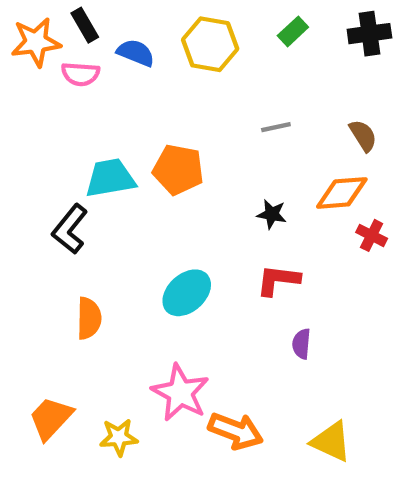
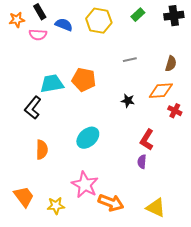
orange star: (36, 42) -> (17, 20), size x0.7
brown semicircle: (363, 136) -> (171, 64), turned 49
red L-shape: (278, 280) -> (147, 140), moved, turned -65
orange trapezoid: (51, 418) -> (24, 197), turned 100

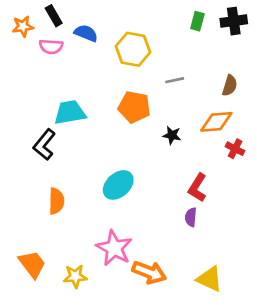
green rectangle: (138, 15) -> (197, 21), moved, turned -32
yellow hexagon: (99, 21) -> (133, 49), moved
orange pentagon: (84, 80) -> (134, 107), moved

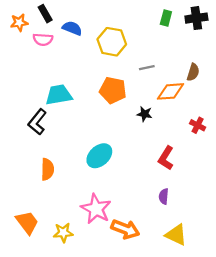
orange diamond: (216, 122) -> (170, 91), moved
purple semicircle: (191, 217) -> (164, 196), moved

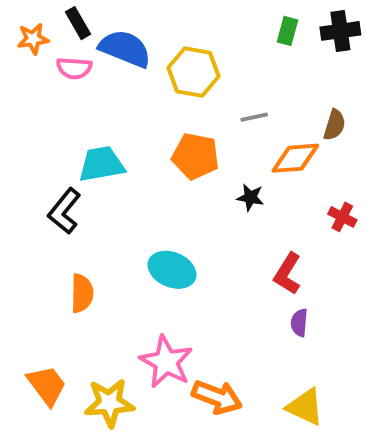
blue semicircle: (72, 28) -> (125, 49), size x1.5
cyan ellipse: (99, 156) -> (172, 270), turned 65
purple semicircle: (164, 196) -> (299, 323), moved
yellow star: (63, 233) -> (109, 403), size x1.4

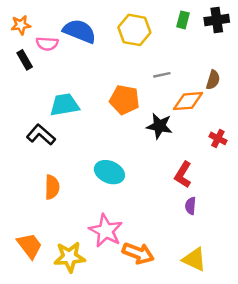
black rectangle: (78, 23) -> (25, 60), moved
yellow hexagon: (194, 72) -> (134, 30), moved
black star: (250, 197) -> (159, 126), size x1.5
black L-shape: (64, 211) -> (41, 135), turned 92

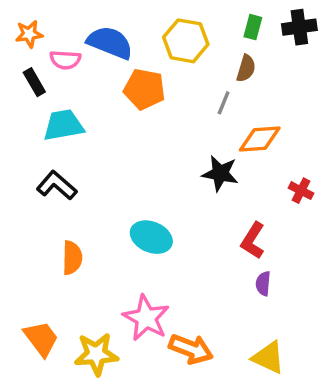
gray line: (162, 75) -> (224, 103), turned -56
brown semicircle: (213, 80) -> (246, 68), moved
orange pentagon: (124, 100) -> (144, 89), moved
cyan trapezoid: (65, 105) -> (64, 125), moved

